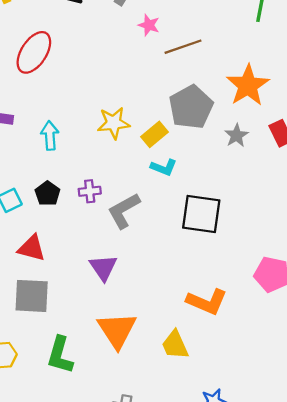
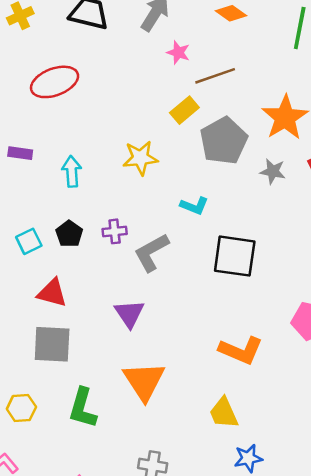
red ellipse: (34, 52) -> (55, 82), turned 36
yellow rectangle: (155, 134) -> (184, 110), moved
gray star: (236, 135) -> (273, 171), turned -30
yellow trapezoid: (175, 345) -> (224, 413), moved

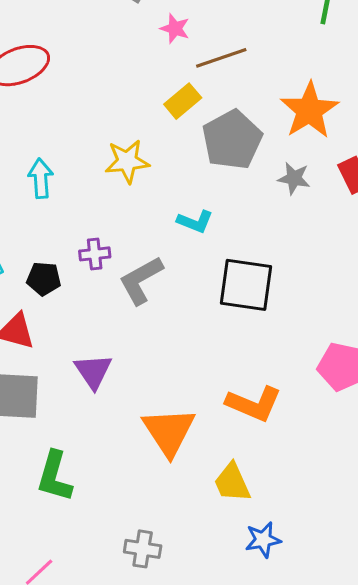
black pentagon: (69, 234) -> (44, 279), moved, turned -30
purple triangle: (129, 314) -> (93, 371), moved
orange triangle: (144, 381) -> (169, 432), moved

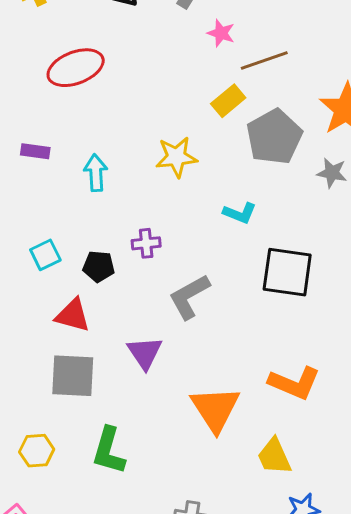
gray L-shape: (141, 280) -> (189, 297), moved

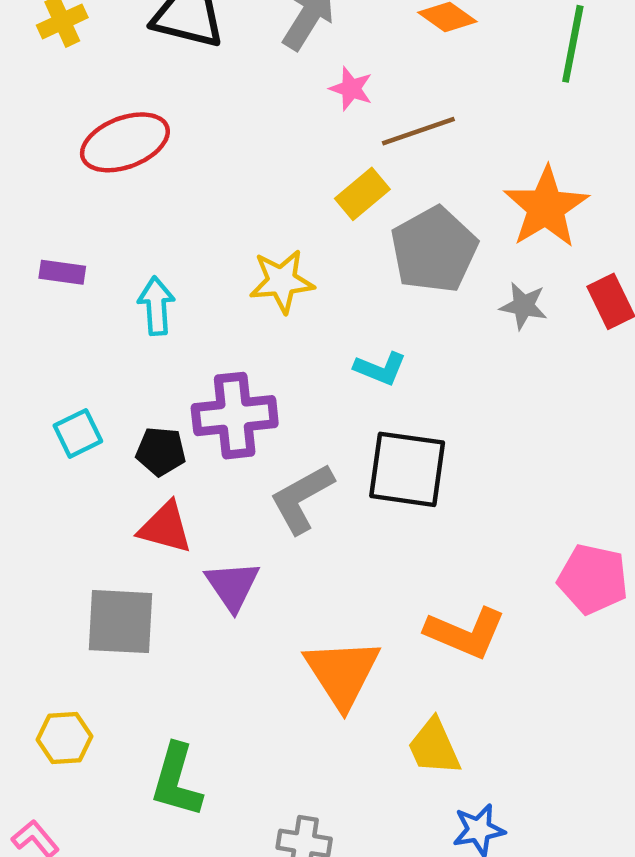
purple cross: (146, 243) -> (235, 416), size x1.8
black square: (287, 272) -> (407, 469), moved
red triangle: (73, 315) -> (165, 528), moved
green L-shape: (109, 451) -> (176, 781), moved

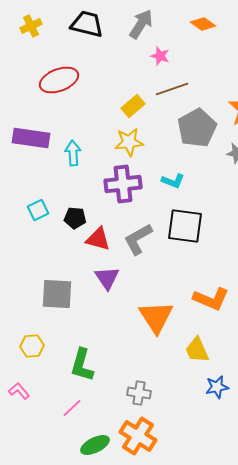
brown line: (418, 131) -> (172, 89), moved
yellow rectangle: (362, 194) -> (133, 106), moved
purple rectangle: (62, 272) -> (31, 138), size x1.8
purple cross: (235, 416) -> (123, 184), moved
red triangle: (165, 528) -> (98, 239), moved

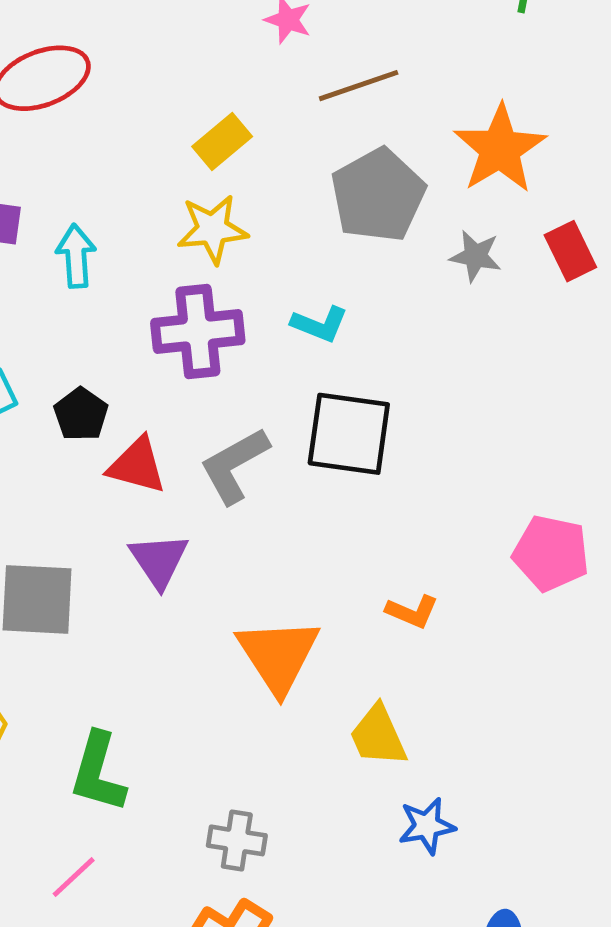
brown line: (172, 89) -> (359, 86), moved
black pentagon: (75, 218) -> (81, 414), turned 30
orange L-shape: (211, 299) -> (412, 612), size x0.6

